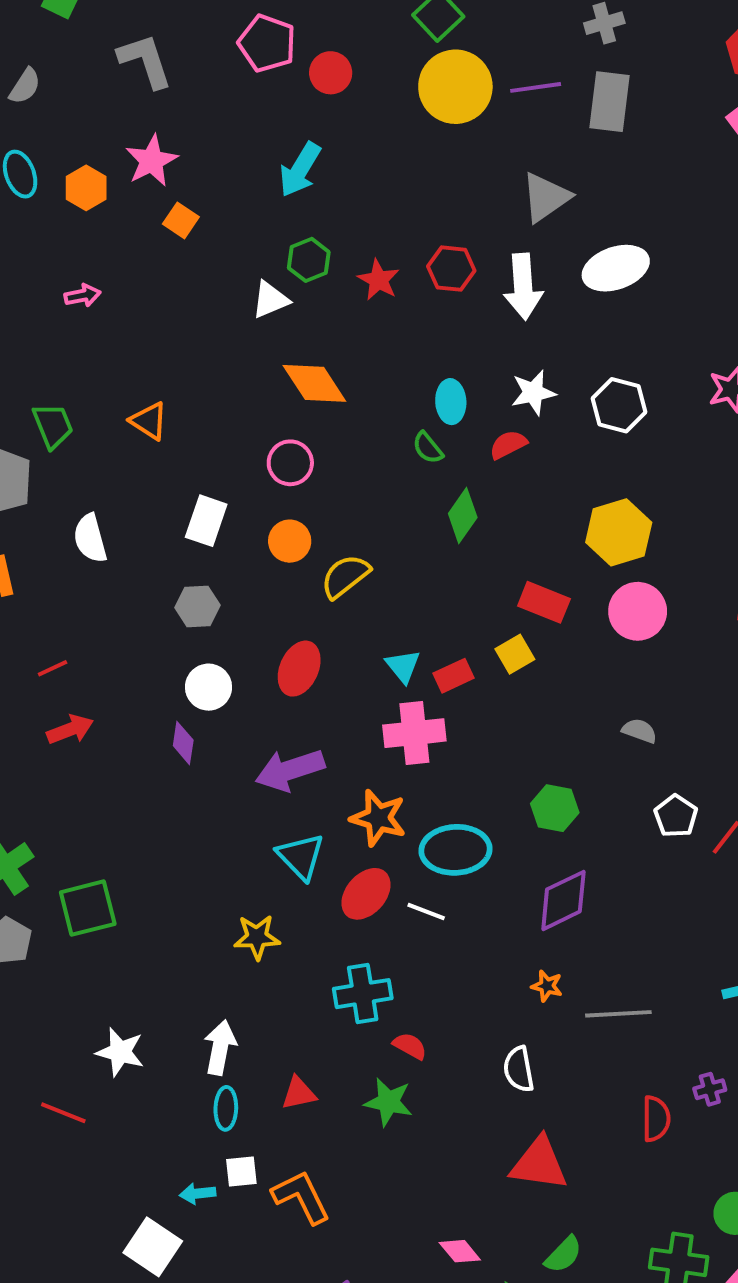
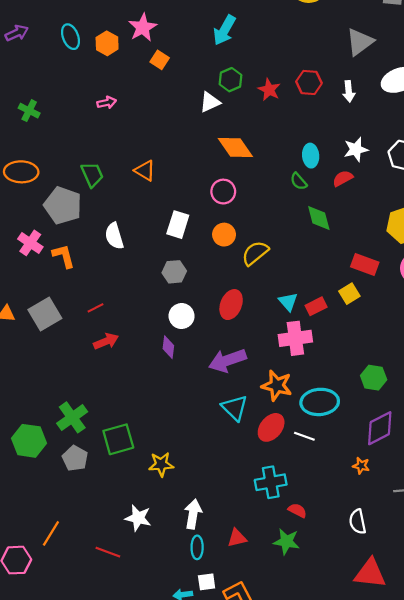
white arrow: (523, 287) -> (349, 91), size x0.6
green diamond: (463, 515) -> (319, 218), turned -48
yellow star: (257, 937) -> (161, 464), moved
orange star: (547, 986) -> (361, 466), moved

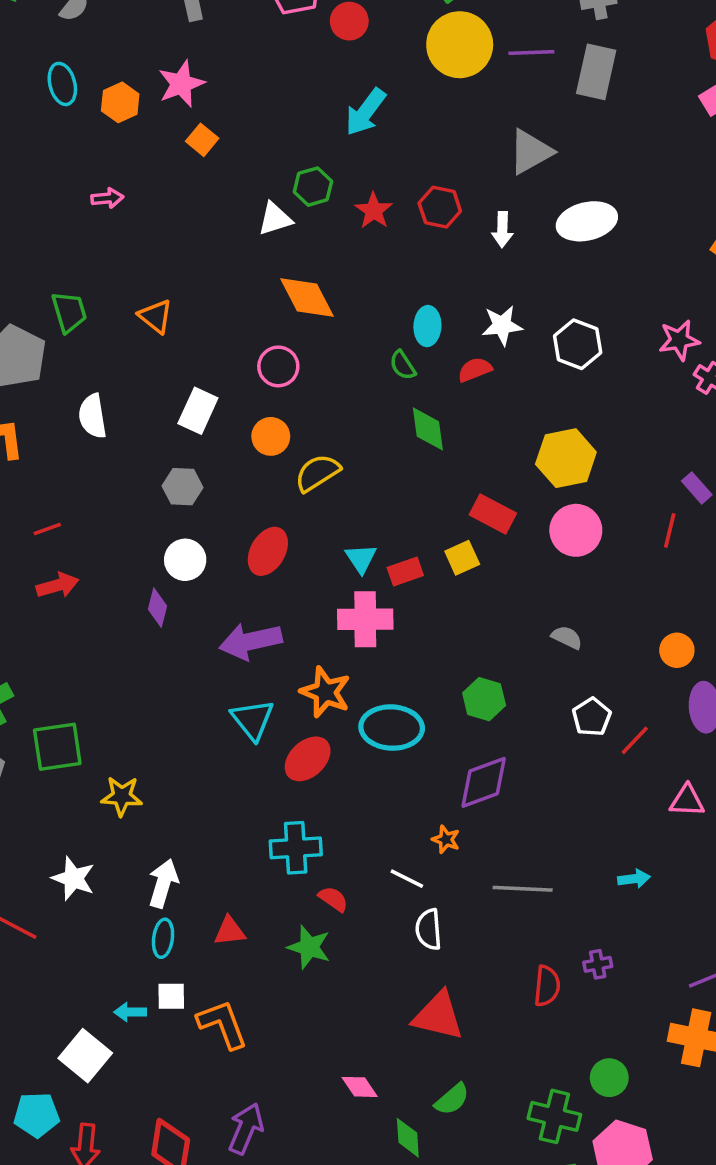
cyan arrow: (224, 30) -> (366, 112), moved
white line: (304, 436) -> (407, 879), moved

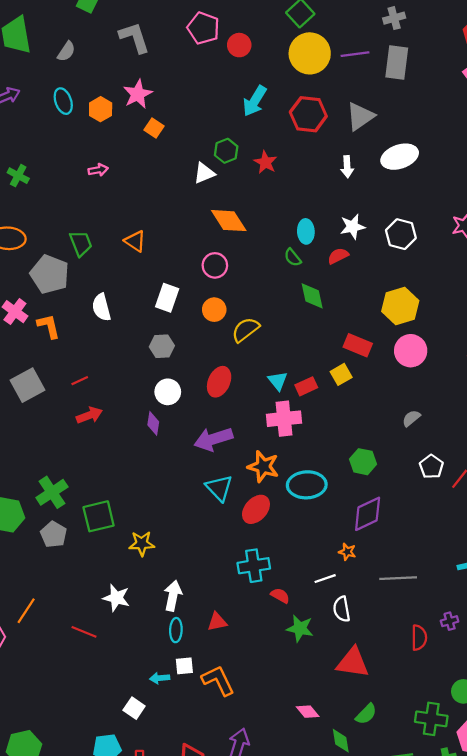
red hexagon: (440, 207) -> (308, 114), moved, size x1.4
gray semicircle: (567, 637) -> (411, 418), turned -60
white line: (407, 879) -> (325, 579), turned -40
green star: (309, 947) -> (300, 628), moved
white square: (85, 1056) -> (134, 708), size x0.7

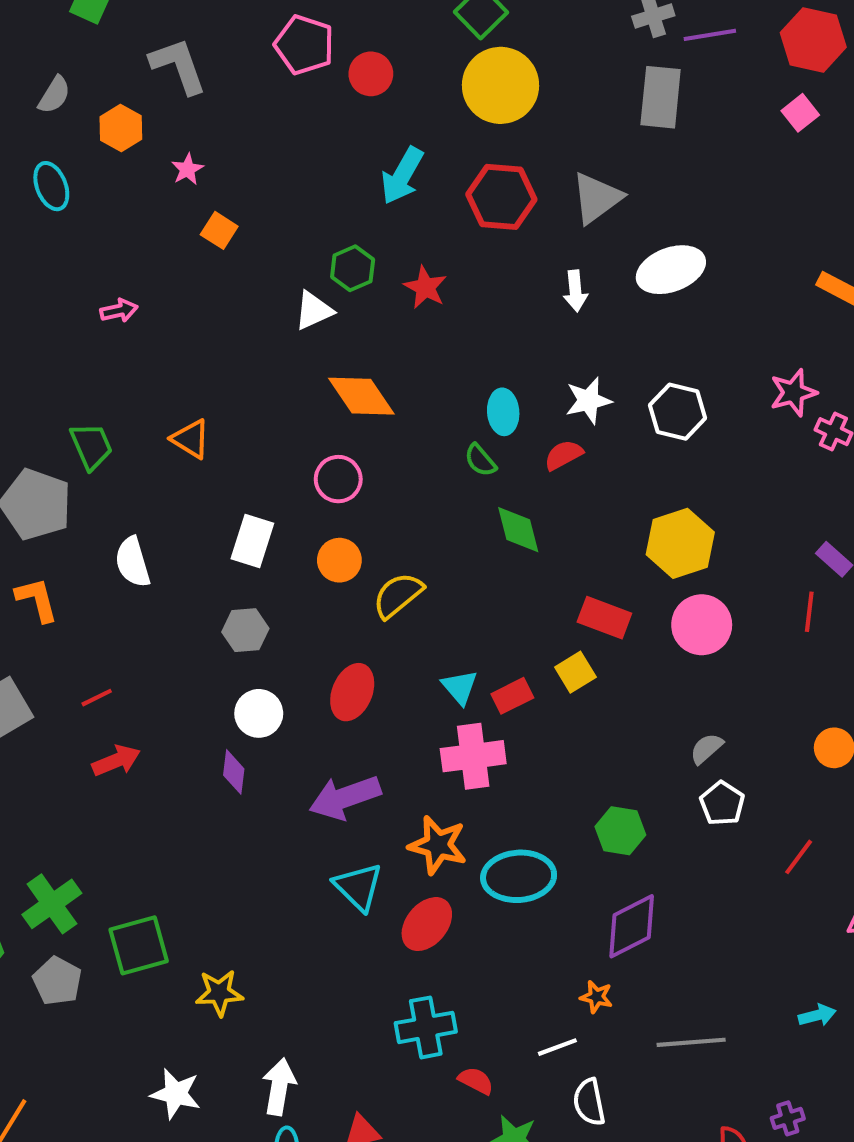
purple line: (355, 54) -> (710, 35), moved
pink star: (138, 94) -> (187, 169), size x0.6
orange hexagon: (101, 109) -> (121, 128), moved
white pentagon: (431, 467) -> (722, 803), moved

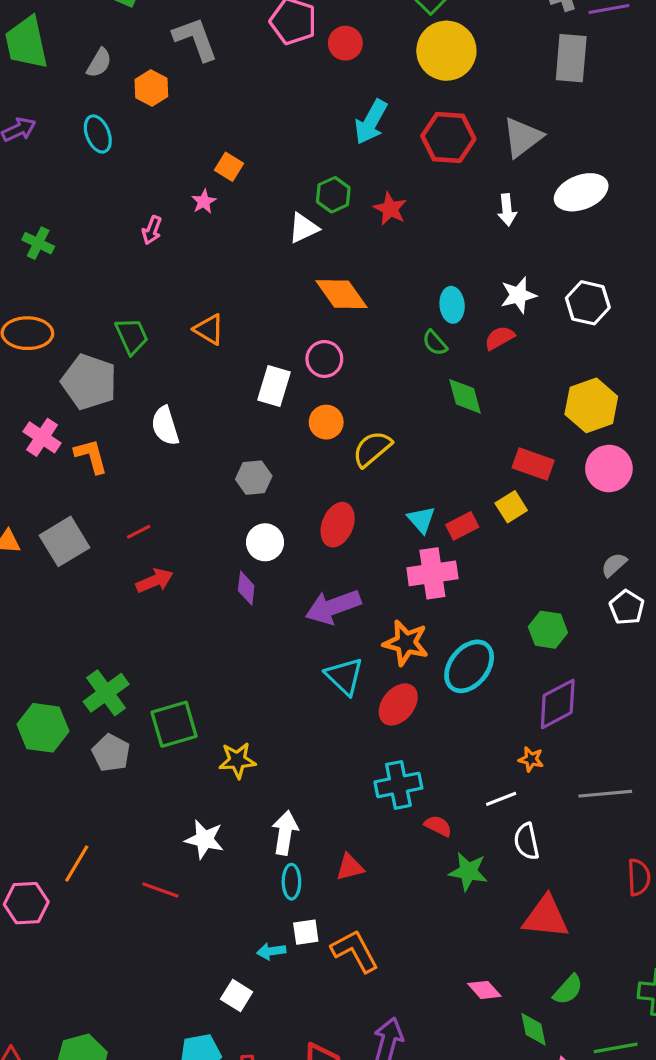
pink star: (187, 169) -> (204, 202), moved
pink arrow: (119, 310) -> (152, 230), turned 124
white rectangle: (252, 541) -> (274, 386), moved
cyan ellipse: (519, 876) -> (469, 666), turned -46

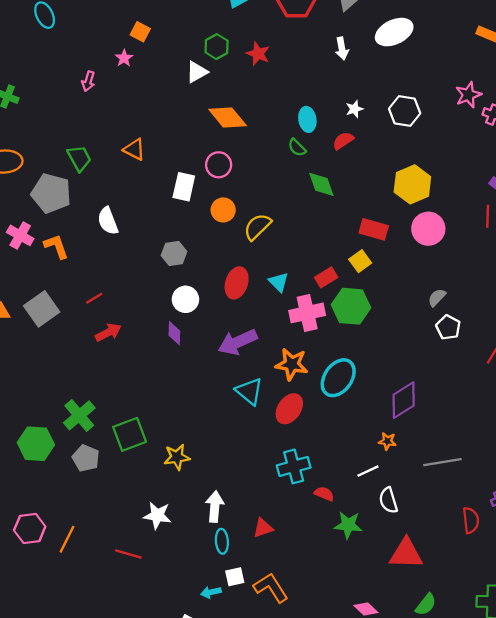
white star: (518, 295) -> (354, 109), size x0.7
cyan triangle: (421, 520) -> (279, 282), moved
green hexagon: (548, 630) -> (351, 306), moved, size x1.4
pink hexagon: (26, 903) -> (30, 528), moved

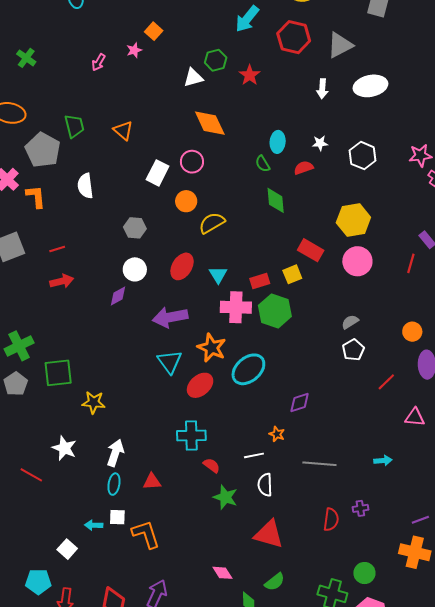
purple diamond: (174, 333) -> (118, 296), turned 45
purple diamond: (404, 400) -> (300, 402), size x0.7

